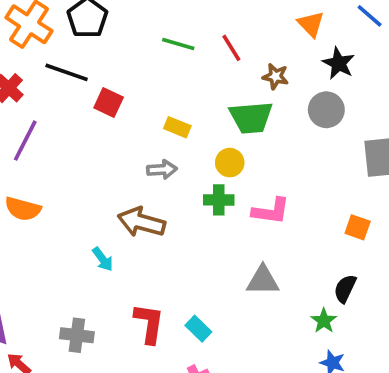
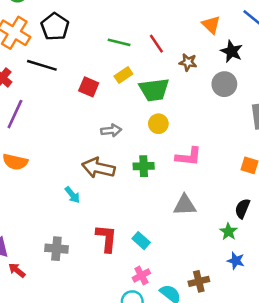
red square: (109, 102) -> (89, 87), moved
green trapezoid: (251, 117) -> (154, 90), moved
yellow rectangle: (177, 127) -> (123, 75), moved, turned -54
green cross: (219, 200) -> (144, 166), moved

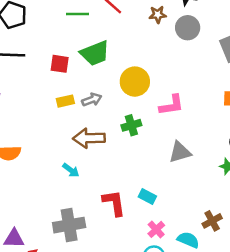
brown star: (188, 62) -> (158, 15), moved
yellow rectangle: (123, 75) -> (65, 101), moved, turned 36
green trapezoid: (154, 90) -> (95, 53), moved
yellow circle: (158, 124) -> (135, 82), size x1.5
gray cross: (56, 249) -> (69, 225), size x1.4

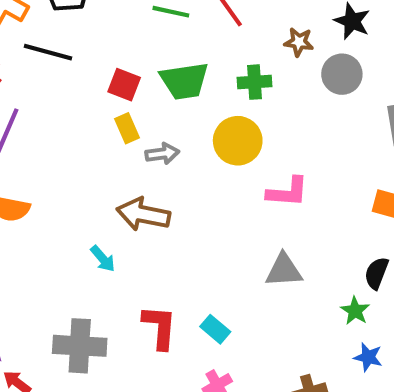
yellow rectangle: (65, 101) -> (127, 128), moved, turned 66
green cross: (131, 125) -> (255, 82), moved

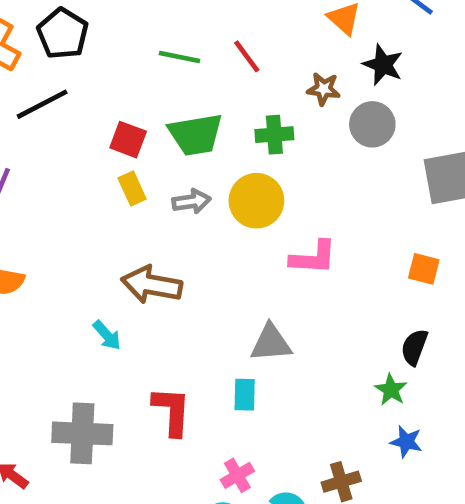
black line: (48, 52) -> (42, 104), turned -42
gray arrow: (162, 154) -> (192, 201), moved
gray triangle: (284, 270) -> (271, 343), moved
cyan rectangle: (215, 329) -> (245, 395), moved, turned 52

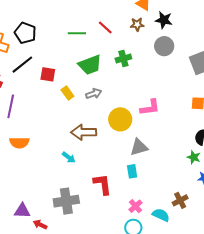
brown star: (324, 89) -> (137, 24), moved
red square: (128, 140) -> (48, 74), moved
yellow circle: (256, 201) -> (120, 119), moved

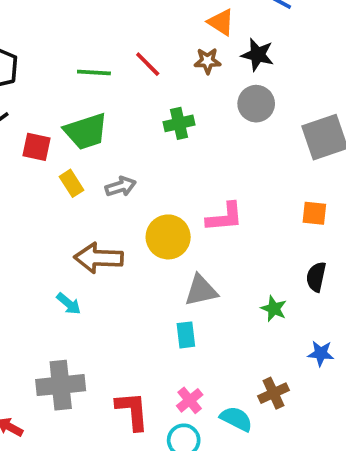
green trapezoid: (90, 65) -> (86, 131), moved
green star: (194, 157) -> (274, 309), moved
red L-shape: (102, 184) -> (132, 411), moved

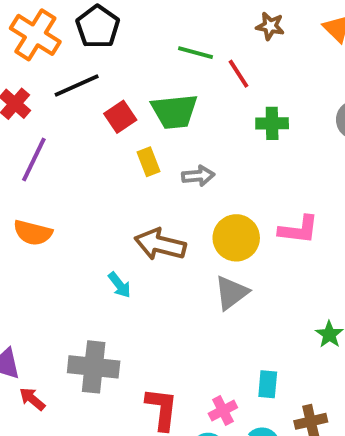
brown star: (207, 61) -> (270, 26), moved
red line: (148, 64) -> (239, 74), moved
red square: (36, 147) -> (120, 117), turned 32
gray triangle: (201, 290) -> (231, 293), moved, turned -36
cyan rectangle: (186, 335) -> (268, 384), moved

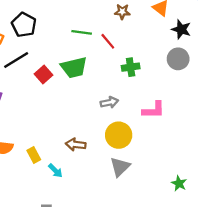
yellow rectangle: (148, 162) -> (34, 155), moved
gray arrow: (198, 176) -> (109, 102), moved
pink L-shape: (299, 230) -> (154, 110), moved
brown arrow: (160, 244) -> (76, 144), size x0.7

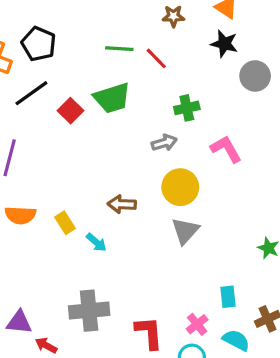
black star: (181, 29) -> (224, 44), moved
green cross: (131, 67) -> (187, 108), moved
pink L-shape: (154, 110) -> (226, 149), turned -115

